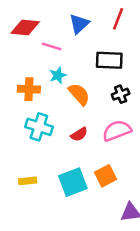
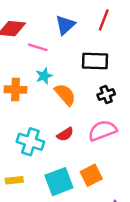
cyan cross: (39, 127) -> (30, 142), moved

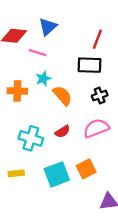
red line: (104, 20) -> (97, 39), moved
blue triangle: (65, 25) -> (48, 27), moved

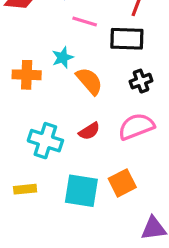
pink line: (38, 53) -> (85, 22), moved
cyan square: (57, 174) -> (81, 191), turned 30

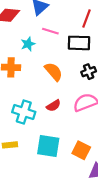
cyan star: (63, 58) -> (28, 44), moved
orange square: (122, 183) -> (81, 150), moved, turned -36

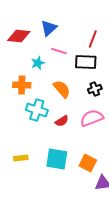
cyan cross: (24, 112) -> (37, 110), moved

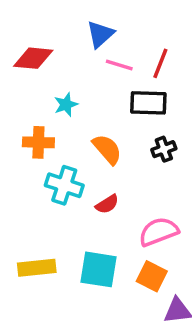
blue triangle: (49, 28) -> (100, 34), moved
pink line: (59, 51) -> (119, 65), moved
pink semicircle: (92, 118) -> (159, 232), moved
yellow rectangle: (21, 158) -> (37, 268), size x1.5

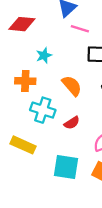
yellow rectangle: (37, 268) -> (23, 145), moved, turned 30

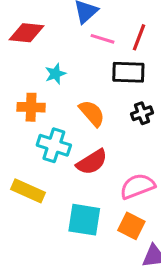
red semicircle: (72, 123) -> (92, 162), size x1.5

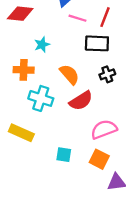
red semicircle: (92, 162) -> (81, 101), moved
cyan square: (84, 220) -> (64, 155), size x0.6

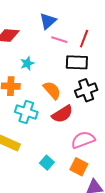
black cross: (107, 74) -> (86, 90), size x1.5
cyan square: (64, 155) -> (47, 163), turned 32

